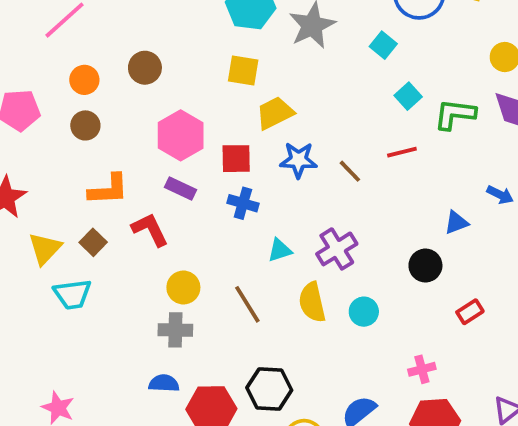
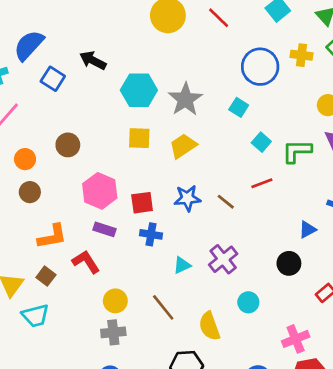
yellow trapezoid: (275, 113) -> (183, 146), moved
yellow semicircle: (312, 302) -> (209, 326), moved
pink cross: (422, 369) -> (296, 339), size x1.4

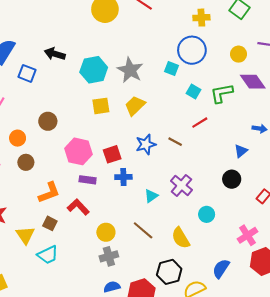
yellow cross: (302, 55) -> (201, 18), moved
blue circle: (260, 67) -> (192, 50), moved

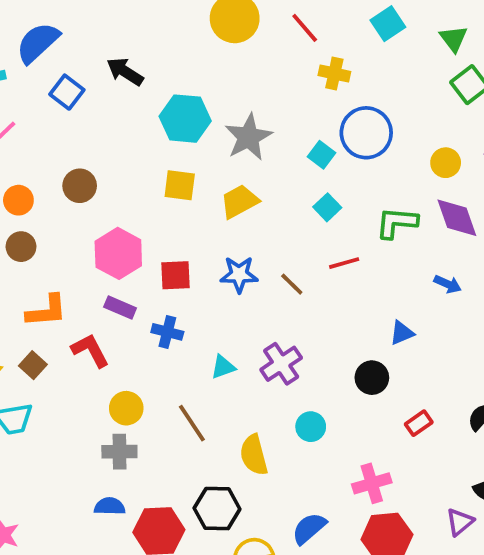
yellow cross: (201, 18) -> (334, 74), moved
cyan square: (194, 92) -> (327, 207), moved
blue arrow: (260, 129) -> (448, 284), moved
blue cross: (123, 177) -> (167, 332), moved

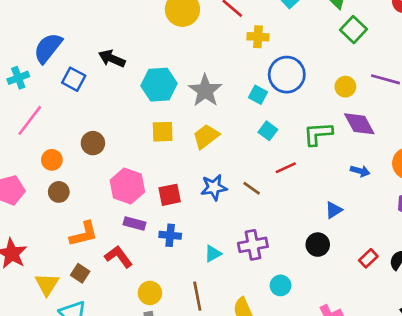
purple cross: (281, 364) -> (253, 245), turned 32
brown line: (192, 423) -> (197, 296), turned 32
red rectangle: (419, 423) -> (368, 258), moved

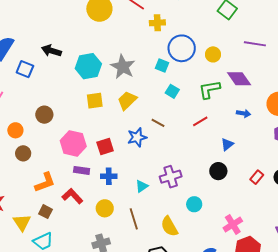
yellow circle: (345, 87) -> (213, 54), moved
red line: (286, 168) -> (200, 121), moved
brown line: (252, 188) -> (158, 123), moved
yellow circle: (150, 293) -> (105, 208), moved

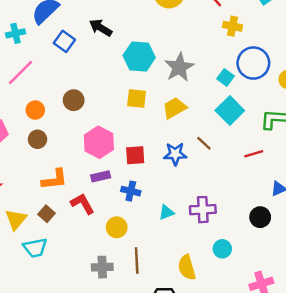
cyan square: (172, 91) -> (230, 110), size x1.6
purple rectangle: (82, 170) -> (101, 176), turned -35
brown line: (134, 219) -> (137, 260), moved

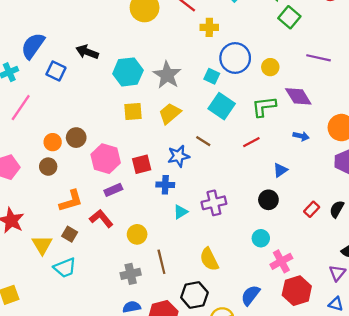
brown circle: (74, 100) -> (76, 138), moved
orange circle: (35, 110) -> (53, 142), moved
blue cross: (131, 191) -> (165, 185), moved
cyan circle: (222, 249) -> (261, 238), moved

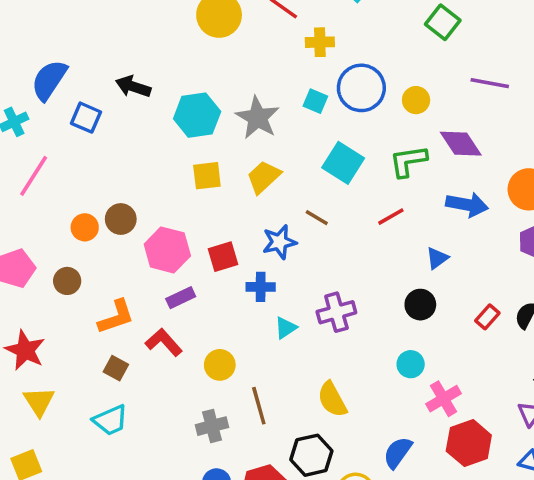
cyan square: (212, 76) -> (315, 101), moved
blue arrow: (301, 136) -> (467, 205), size x1.6
brown circle: (48, 167) -> (67, 281), moved
yellow triangle: (42, 245) -> (39, 401), moved

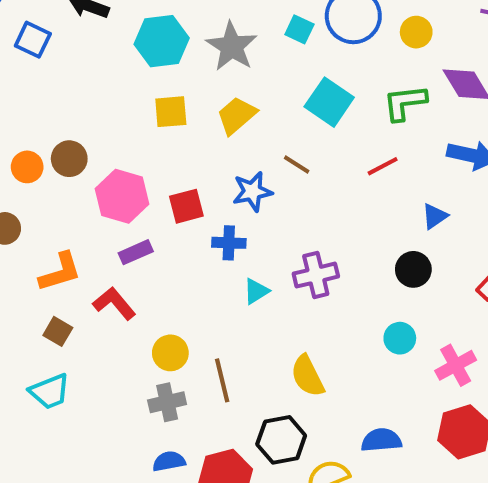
yellow circle: (220, 365) -> (170, 353), moved
pink cross: (443, 399) -> (456, 365), moved
blue semicircle: (398, 453) -> (381, 440), turned 48

